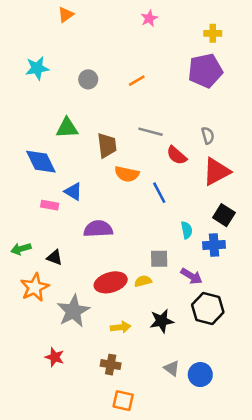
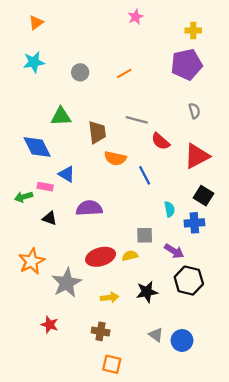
orange triangle: (66, 15) -> (36, 23), moved
gray semicircle: (208, 135) -> (194, 111), moved
green arrow: (21, 249) -> (24, 197), moved
black triangle: (55, 257) -> (50, 218), moved

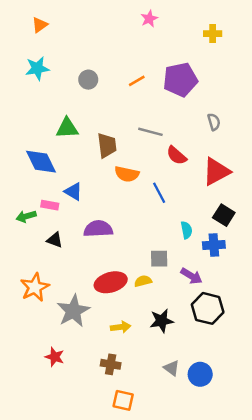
purple pentagon: (187, 64) -> (180, 80), moved

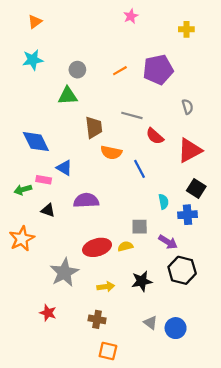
green triangle: (67, 128) -> (68, 96), moved
orange star: (35, 287) -> (22, 239), moved

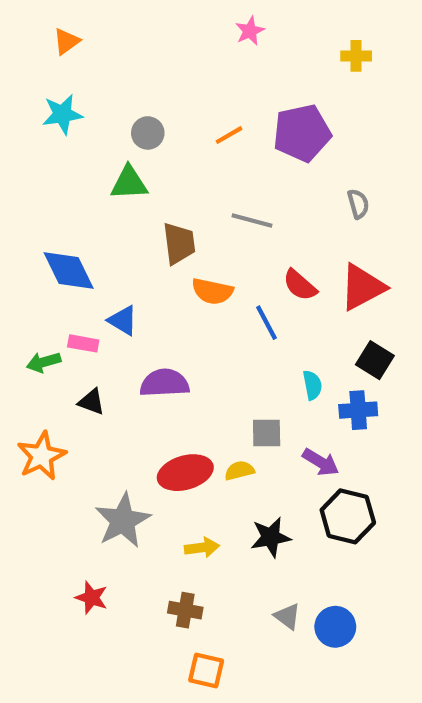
red semicircle: (155, 136) -> (300, 285), moved

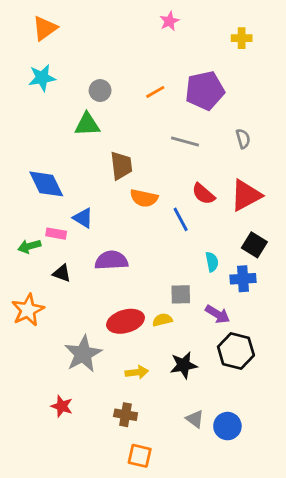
orange triangle: (67, 41) -> (45, 28), size x1.4
gray line: (252, 220) -> (185, 141), moved

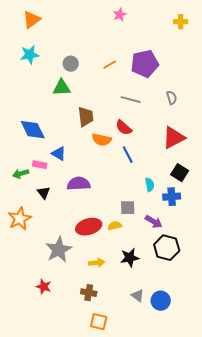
yellow cross: (242, 38) -> (181, 22), moved
red semicircle: (203, 194) -> (124, 128), moved
black triangle: (62, 273) -> (44, 193), turned 32

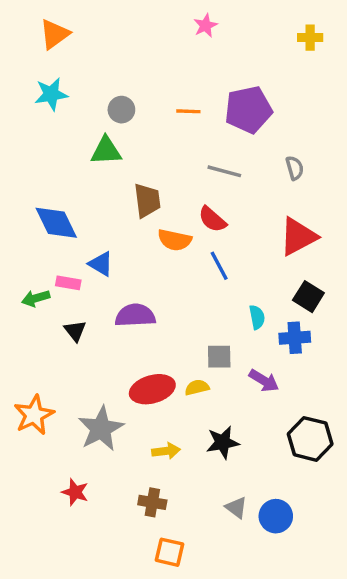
orange line: (110, 65) -> (188, 111), turned 32
orange star: (20, 219) -> (34, 415), moved
black hexagon: (167, 248) -> (310, 439), moved

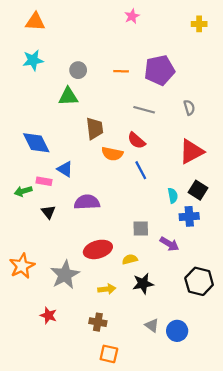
orange triangle: (55, 34) -> (35, 22), turned 40
cyan semicircle: (257, 317) -> (173, 196), moved
yellow semicircle: (197, 387) -> (130, 259), moved

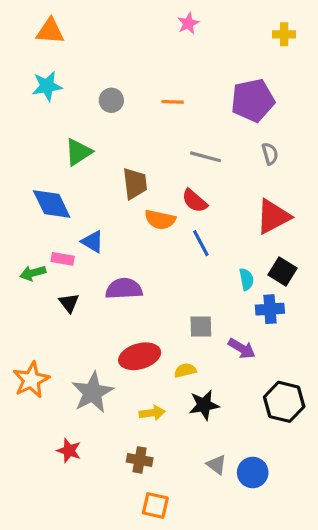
purple pentagon: (160, 70) -> (253, 100), moved
green triangle: (68, 97) -> (78, 152), moved, turned -30

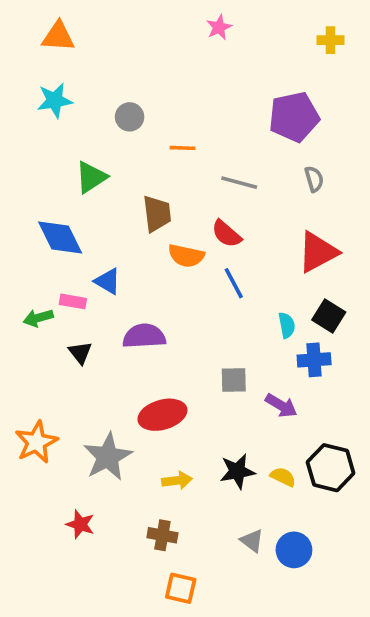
orange line: (173, 102) -> (183, 148), moved
yellow semicircle: (185, 370) -> (283, 477), moved, turned 40

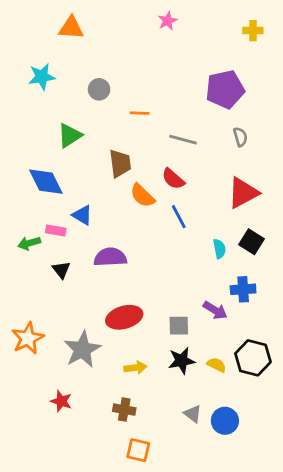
orange triangle: (58, 36) -> (71, 28), moved
orange semicircle: (186, 256) -> (142, 196), turned 32
blue cross: (314, 360) -> (243, 289), moved
gray square: (234, 380) -> (179, 326), moved

